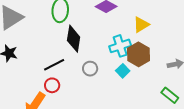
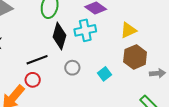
cyan cross: (120, 46) -> (85, 30), moved
brown hexagon: (139, 54) -> (135, 57), moved

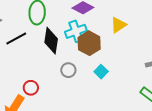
brown hexagon: (135, 57) -> (89, 43), moved
black line: (37, 60) -> (16, 39), moved

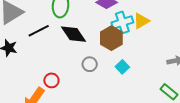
cyan cross: (76, 31) -> (122, 22), moved
black diamond: (51, 41) -> (73, 34), turned -44

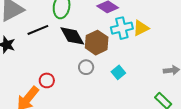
brown hexagon: (111, 38) -> (97, 43), moved

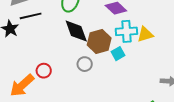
black line: (38, 30) -> (31, 16), moved
cyan square: (118, 72) -> (118, 54), moved

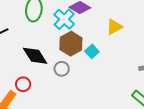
black diamond: (76, 31) -> (35, 56), moved
cyan cross: (126, 31) -> (64, 19), moved, turned -30

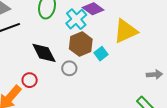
yellow triangle: (114, 27) -> (126, 31), size x1.5

